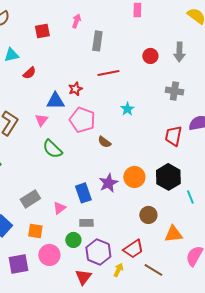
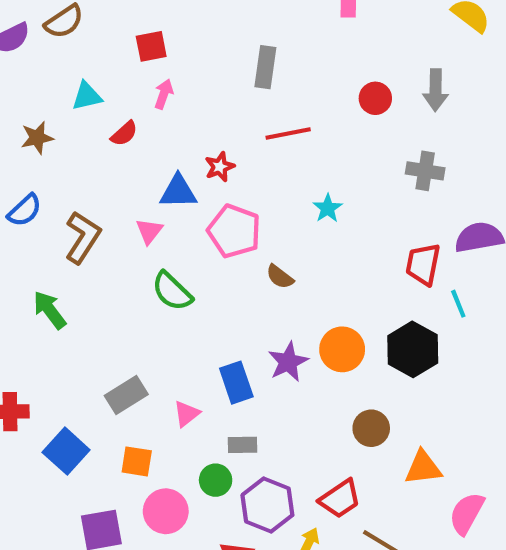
pink arrow: (76, 21) -> (164, 94), moved
cyan line: (190, 197) -> (458, 304), moved

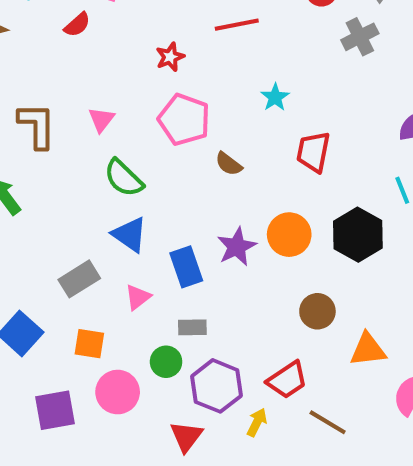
gray cross: (425, 171) -> (360, 37), moved, turned -36
blue triangle: (178, 192) -> (130, 235), moved, turned 36
brown L-shape: (83, 237) -> (37, 126), turned -33
red trapezoid: (423, 264) -> (313, 152), moved

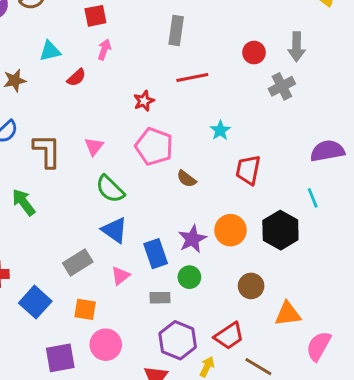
green circle: (166, 362) -> (189, 277), moved

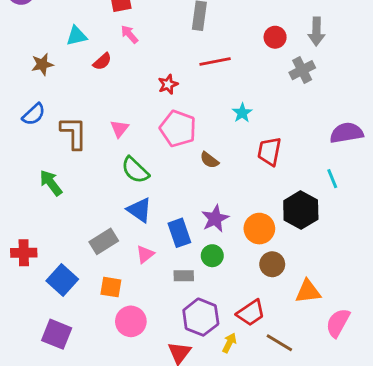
pink arrow: (104, 50) -> (129, 34), turned -60
orange circle: (231, 230) -> (259, 229), moved
purple square: (60, 358) -> (57, 334), moved, turned 32

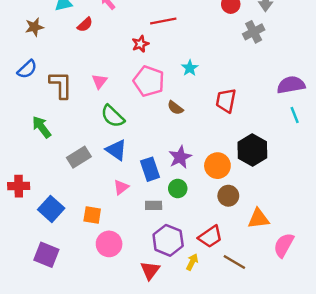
red line: (215, 61) -> (163, 21), moved
cyan star: (242, 113) -> (190, 68), moved
cyan line: (332, 179) -> (295, 115), moved
gray rectangle: (104, 241) -> (79, 157), moved

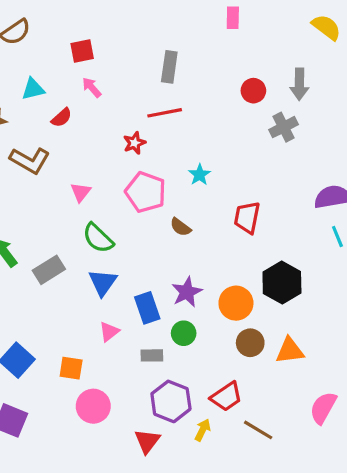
brown L-shape: (61, 85) -> (30, 160), moved, turned 120
blue triangle: (116, 150) -> (103, 282), turned 30
gray rectangle: (79, 157) -> (49, 270), moved
orange triangle: (258, 219) -> (290, 351), moved

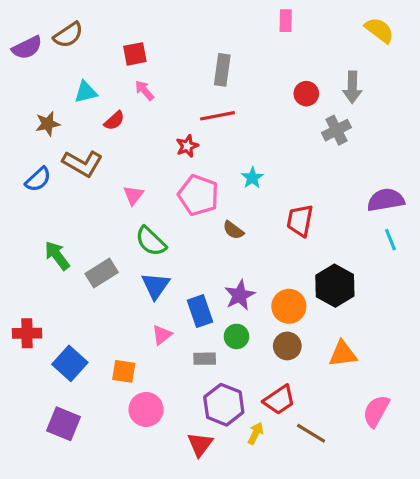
brown circle: (250, 343) -> (287, 346), moved

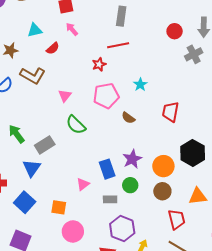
pink pentagon: (198, 195) -> (106, 96), turned -30
blue triangle: (156, 286) -> (32, 168), moved
red trapezoid: (279, 400) -> (177, 219), moved, turned -70

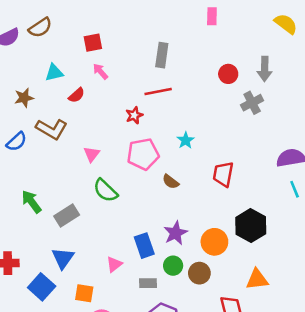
blue triangle: (32, 168) -> (63, 258), moved
brown circle: (162, 191) -> (199, 273), moved

